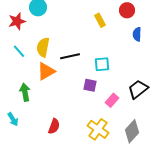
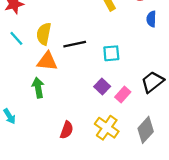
orange triangle: (46, 71) -> (47, 61), turned 36
purple square: (90, 85) -> (102, 86), moved, turned 32
green arrow: (25, 92) -> (38, 88), moved
red semicircle: (54, 126) -> (67, 130), moved

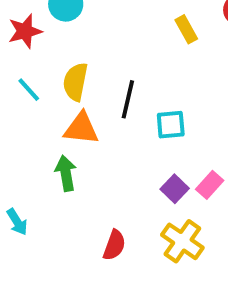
black line: (75, 44) -> (128, 99), turned -65
cyan square: (111, 53) -> (171, 125), moved
purple square: (102, 86) -> (175, 189), moved

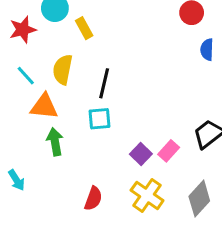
yellow rectangle: (186, 29) -> (84, 28), moved
cyan square: (171, 125) -> (99, 119), moved
orange triangle: (81, 128) -> (44, 106), moved

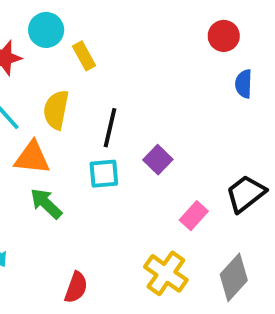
green arrow: (55, 142) -> (46, 204), turned -36
purple square: (141, 154) -> (158, 160), moved
red semicircle: (93, 199) -> (76, 287), moved

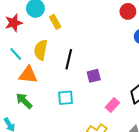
purple square: (158, 160) -> (94, 76), turned 32
cyan square: (104, 174) -> (66, 98), moved
green arrow: (46, 204) -> (24, 101), moved

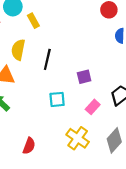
purple square: (94, 76) -> (84, 77), moved
cyan square: (66, 98) -> (57, 99), moved

